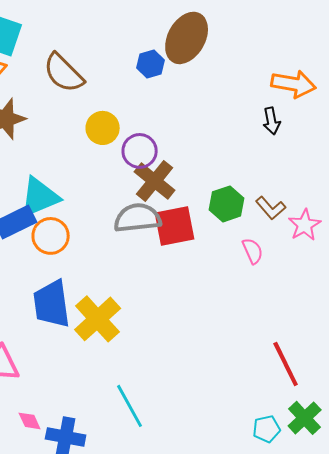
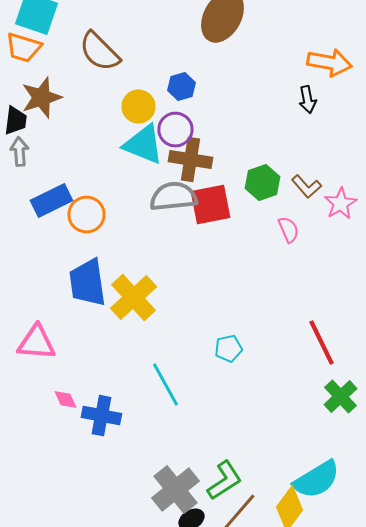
blue hexagon: (151, 64) -> (181, 87), moved
brown cross: (155, 181) -> (190, 160), turned -30
cyan triangle: (40, 197) -> (143, 145), moved, turned 45
cyan pentagon: (267, 429) -> (228, 349), moved

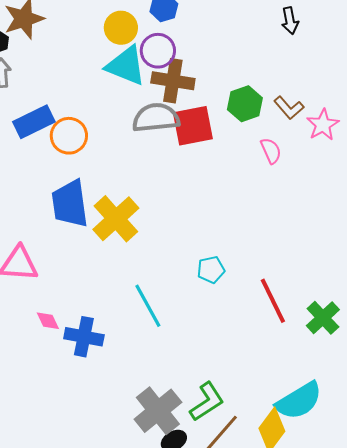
red line: (321, 343) -> (273, 301), moved

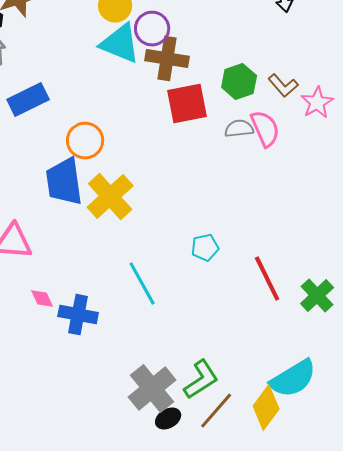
gray semicircle: (156, 118) -> (239, 129), moved, size x0.6
orange circle: (69, 136) -> (85, 141), moved
pink semicircle: (271, 151) -> (265, 129), size x1.4

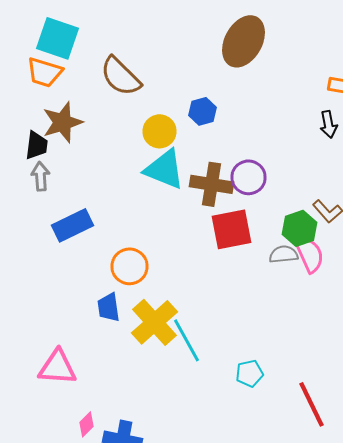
purple circle: (152, 29) -> (248, 177), moved
green hexagon: (239, 82) -> (300, 228), moved
blue trapezoid: (64, 182) -> (108, 307), size x0.6
cyan line: (142, 284) -> (186, 340), moved
pink diamond: (42, 299) -> (86, 424), turned 70

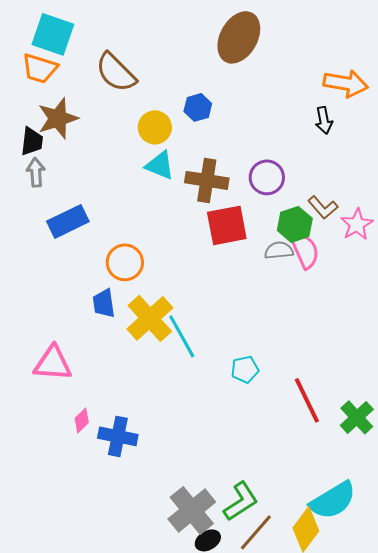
cyan triangle: (164, 169) -> (160, 165), size x0.7
purple circle: (248, 177) -> (267, 177), moved

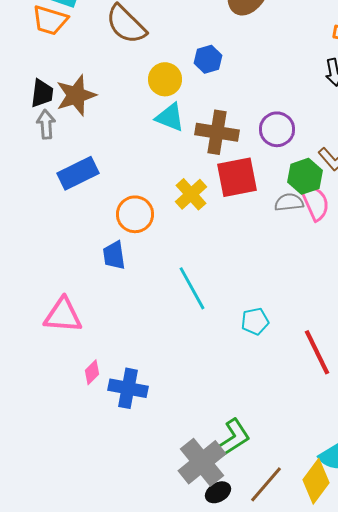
brown star: (58, 118) -> (76, 95), moved
yellow cross: (150, 318) -> (191, 194), moved, size x0.7
green L-shape: (241, 501) -> (233, 438), moved

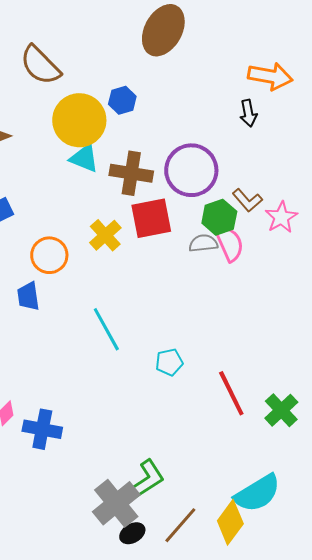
yellow circle: (165, 79) -> (79, 120), size x1.6
purple circle: (277, 129) -> (191, 170), size x1.5

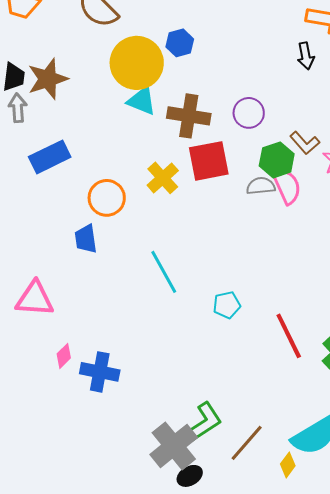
purple circle: (191, 170) -> (249, 113), size x0.6
yellow diamond: (230, 522) -> (288, 465), size x0.6
brown line: (180, 525) -> (247, 443), moved

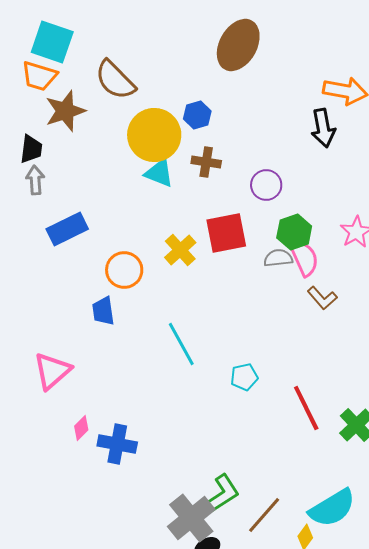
black arrow: (306, 56) -> (323, 128), size x1.4
brown star: (48, 79) -> (65, 111), moved
brown cross: (189, 116) -> (206, 162), moved, size x0.7
brown L-shape: (305, 143) -> (322, 298), moved
pink triangle: (35, 299) -> (52, 371), turned -45

